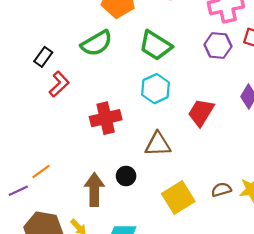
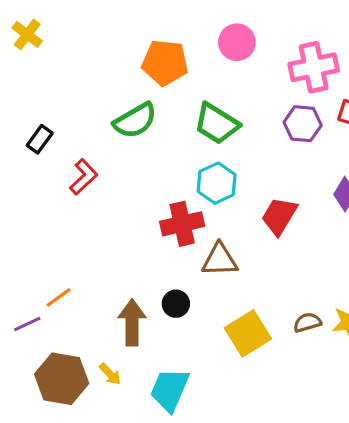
black rectangle: (43, 57) -> (40, 139), moved
red cross: (106, 118) -> (182, 224), moved

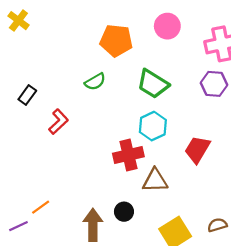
green semicircle: (135, 121) -> (95, 82), size x0.7

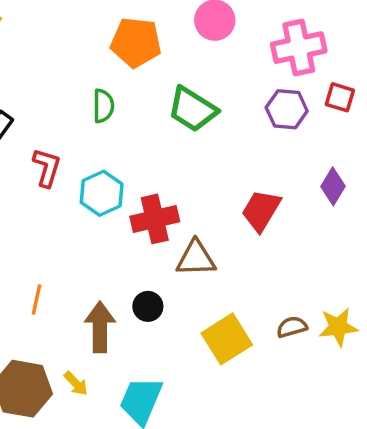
green semicircle: (95, 82) -> (103, 106), turned -60
red L-shape: (58, 122) -> (47, 168), turned -30
cyan hexagon: (153, 126) -> (102, 193), moved
orange line: (41, 207) -> (36, 300), moved, turned -42

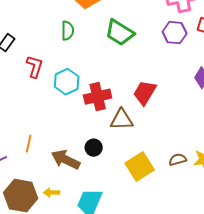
red trapezoid: (261, 210) -> (145, 93), moved
brown arrow: (100, 327) -> (66, 160), turned -64
yellow arrow: (76, 384) -> (52, 193), turned 133

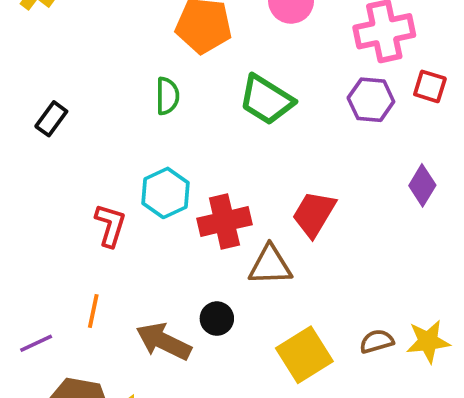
red L-shape: (35, 67) -> (110, 225), moved

